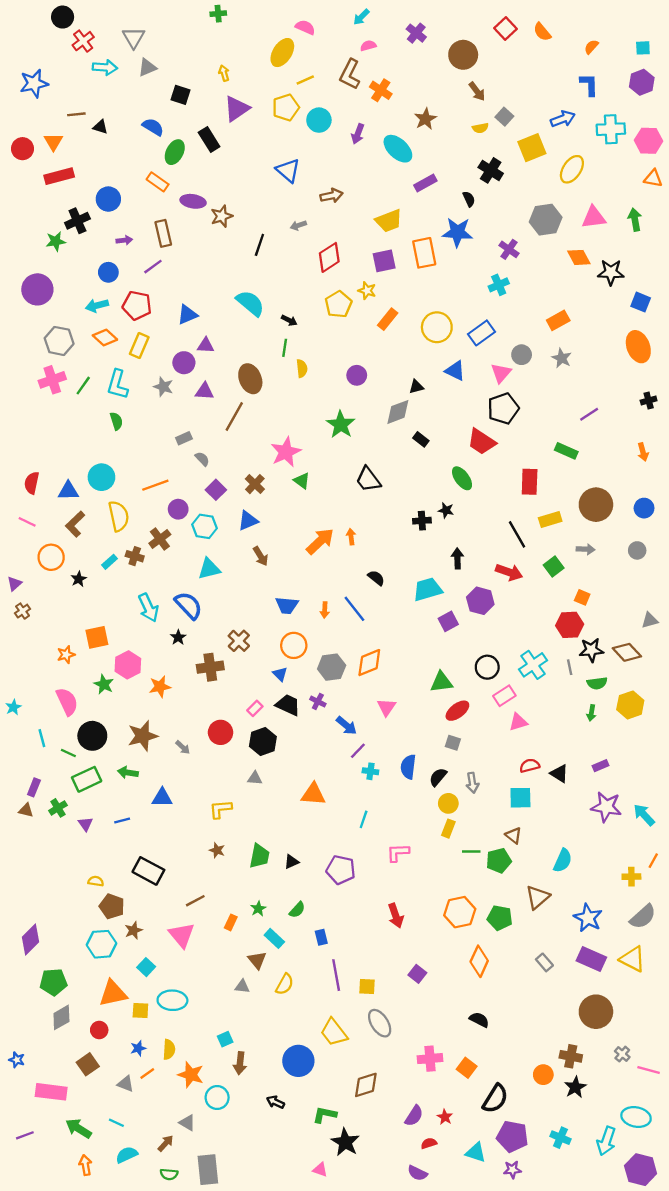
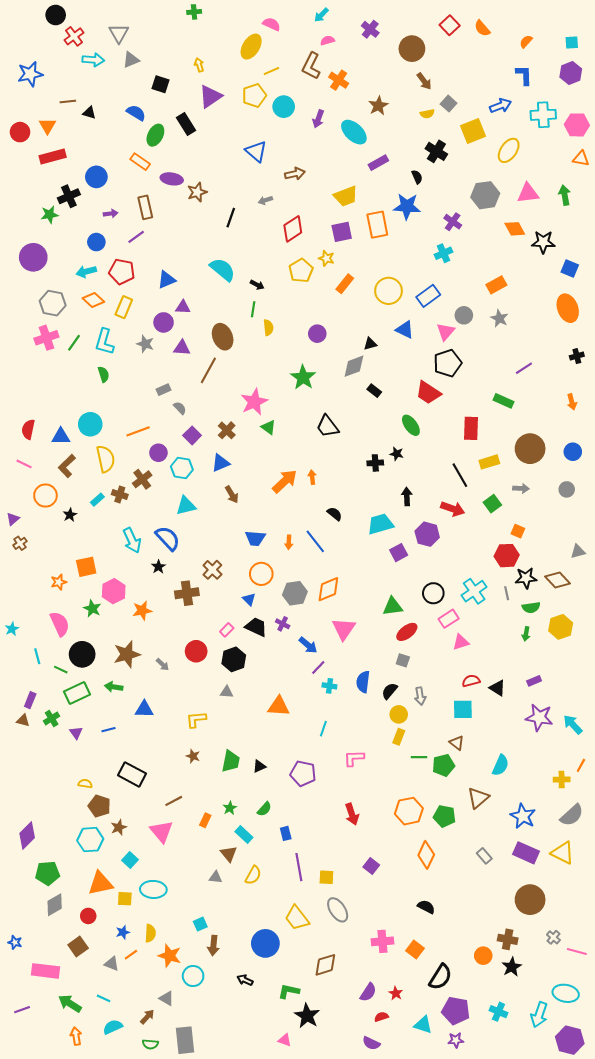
pink triangle: (386, 707) -> (344, 629), size x1.4

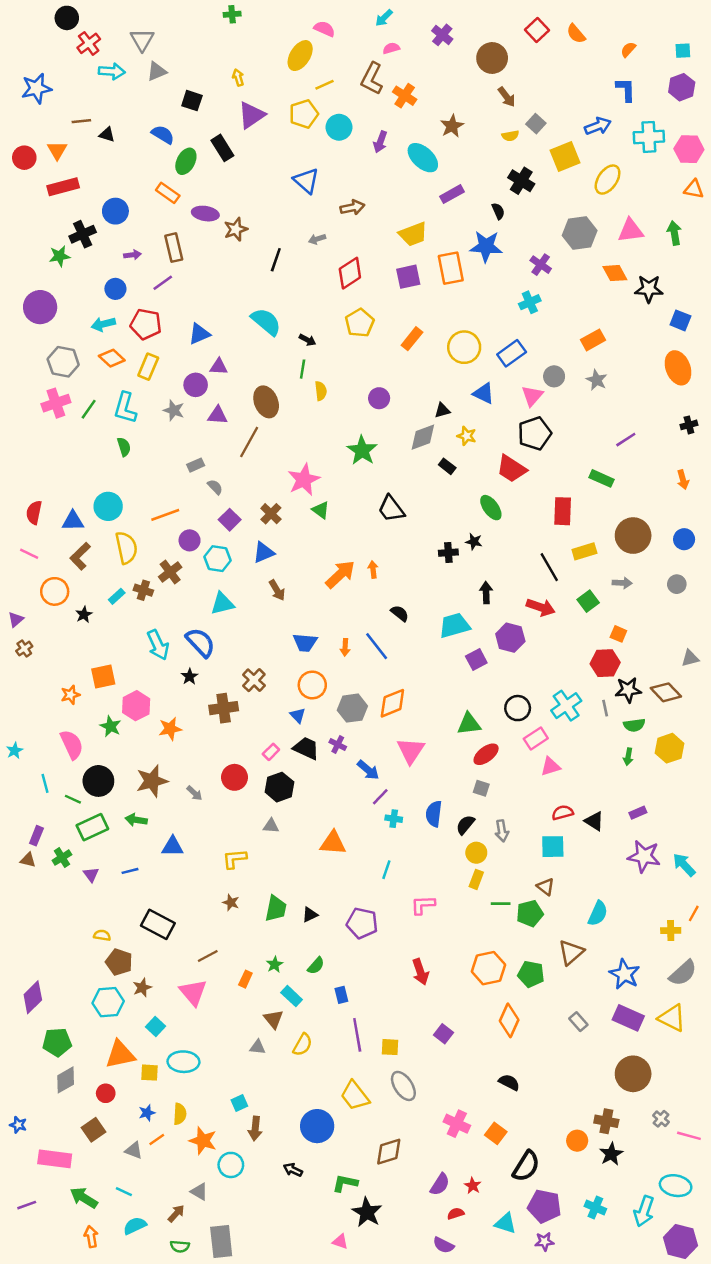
yellow star: (326, 258) -> (467, 436), moved
pink cross: (382, 941) -> (457, 1124), turned 30

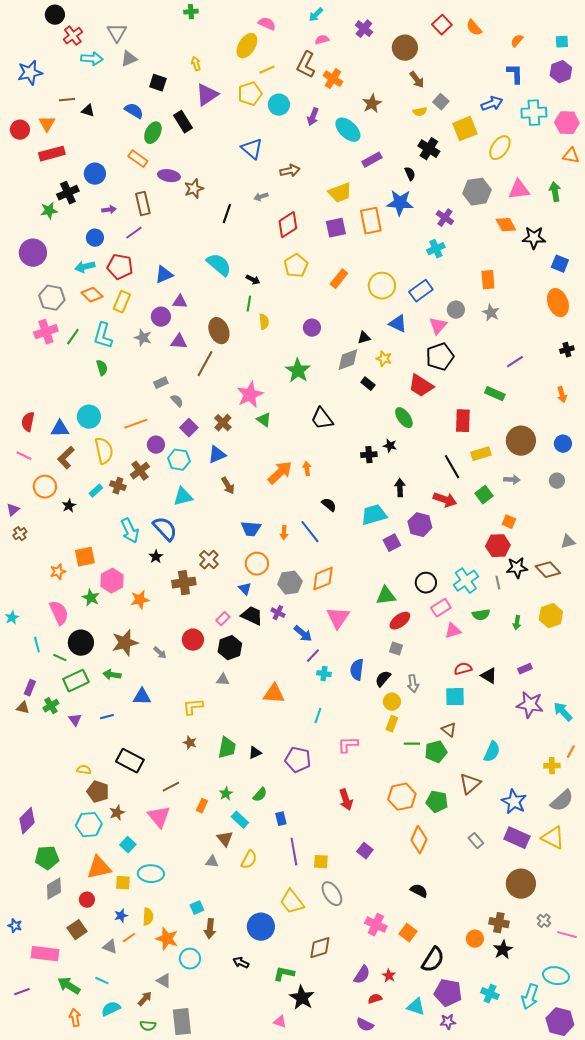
orange rectangle: (593, 340) -> (488, 280), turned -66
green semicircle: (634, 725) -> (481, 615), moved

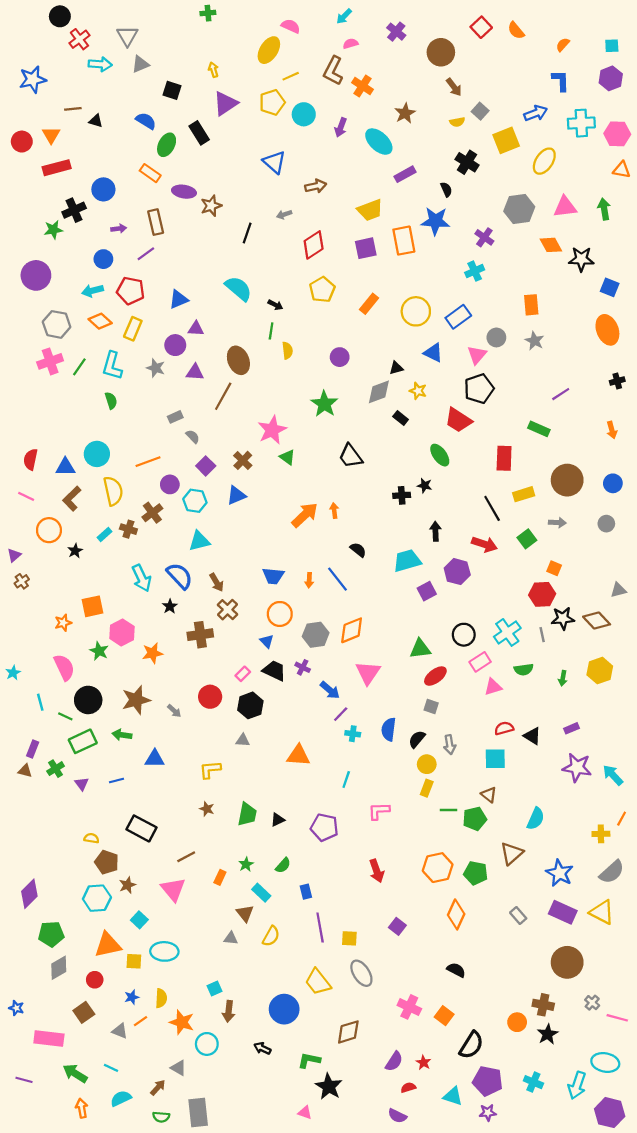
brown arrow: (228, 486) -> (217, 582), moved
purple line: (22, 992) -> (24, 1080), turned 35

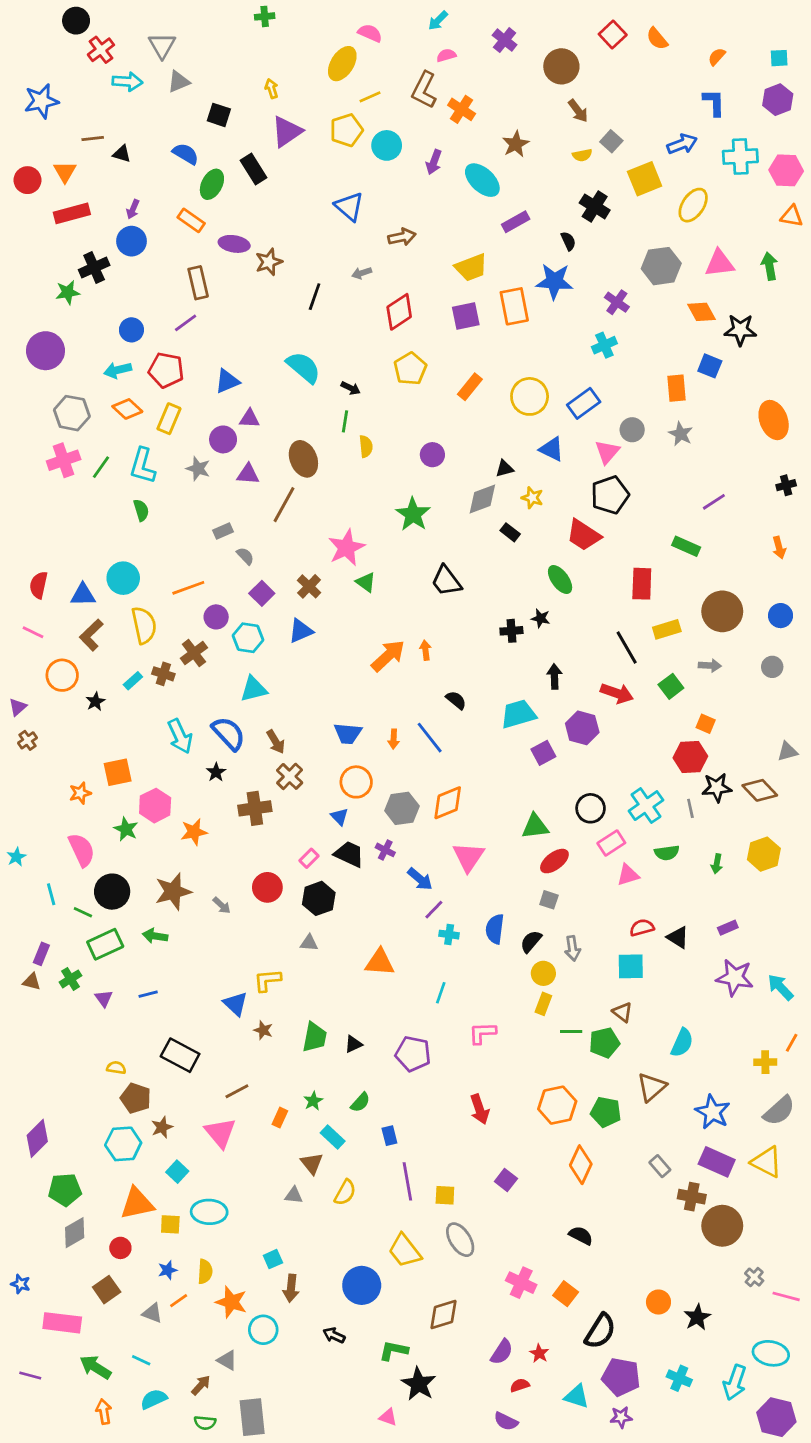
purple arrow: (119, 229) -> (133, 209), moved, turned 120
blue square: (610, 287) -> (710, 366), moved
blue triangle: (155, 759) -> (236, 1004), moved, turned 42
brown cross: (543, 1005) -> (692, 1197), moved

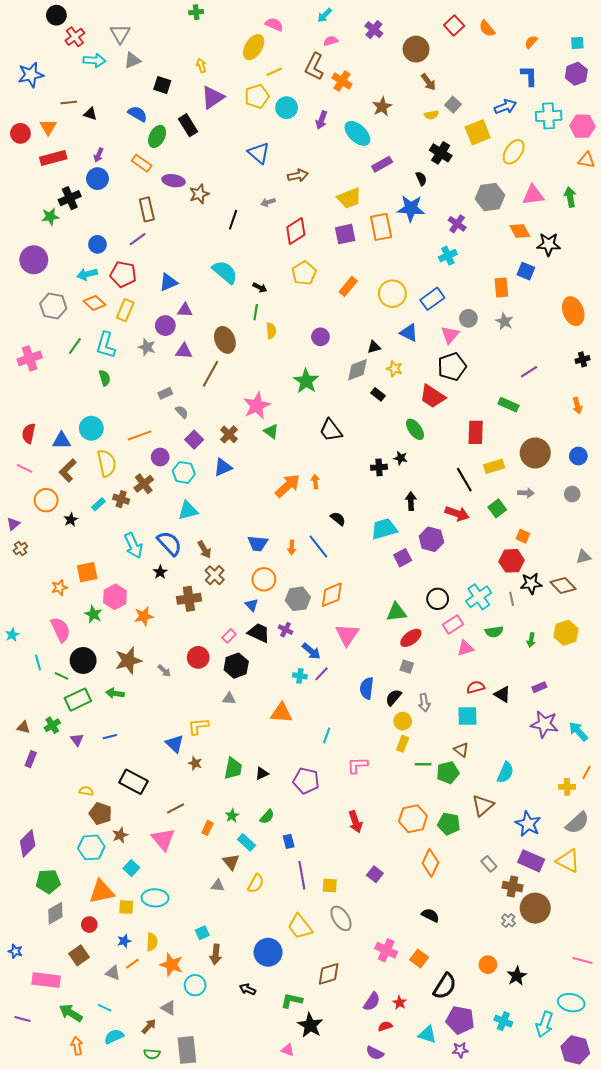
pink cross: (64, 460) -> (30, 358), moved
cyan cross: (449, 935) -> (300, 676), moved
purple rectangle: (41, 954) -> (31, 759), moved
gray cross: (754, 1277) -> (508, 920), moved

